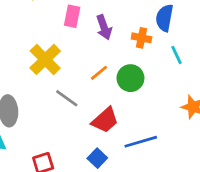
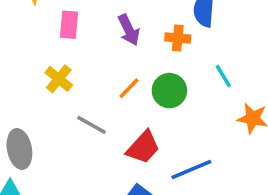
pink rectangle: (72, 16) -> (69, 25), moved
cyan line: (177, 55) -> (223, 76), moved
yellow cross: (45, 59) -> (59, 79), size x0.7

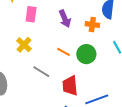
orange line: (129, 88) -> (63, 52), turned 72
red trapezoid: (143, 147) -> (70, 86), turned 130

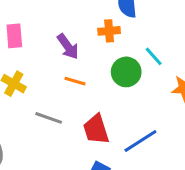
purple arrow: (65, 19) -> (68, 47), moved
green circle: (86, 54) -> (126, 72), moved

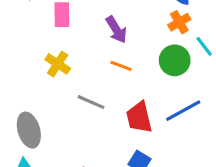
orange cross: (109, 31) -> (179, 22), moved, turned -30
blue line: (140, 141) -> (183, 111), moved

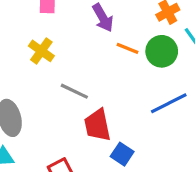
orange line: (121, 66) -> (128, 48), moved
red trapezoid: (139, 117) -> (97, 125), moved

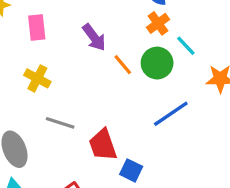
orange line: (128, 48) -> (123, 65), turned 35
gray line: (74, 91) -> (60, 123), moved

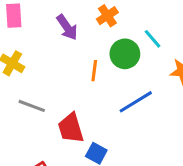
orange cross: (158, 23) -> (107, 16), moved
orange line: (123, 65) -> (94, 71), moved, turned 45

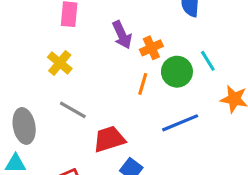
orange cross: (107, 16) -> (151, 48), moved
red trapezoid: (71, 128) -> (109, 139), turned 80

